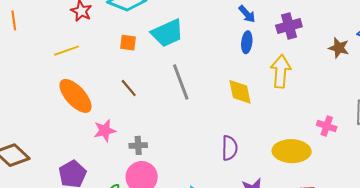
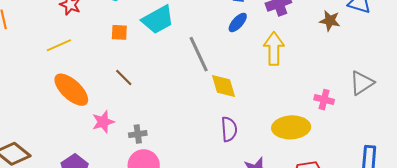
blue ellipse: (247, 42) -> (238, 22), turned 40
gray line: (181, 82) -> (199, 54), moved
yellow diamond: (240, 92) -> (224, 86), moved

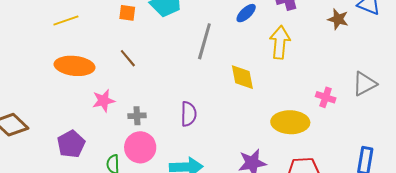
gray line: (199, 54) -> (204, 41), turned 36
yellow diamond: (224, 86) -> (242, 77), moved
orange ellipse: (71, 90) -> (75, 66), turned -42
purple semicircle: (229, 129) -> (189, 114), moved

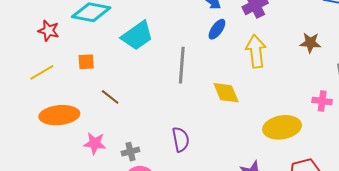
orange square: (127, 13) -> (86, 62), moved
brown star: (338, 19) -> (310, 43), moved
pink cross: (326, 97) -> (322, 101), moved
pink star: (104, 101) -> (95, 143), turned 30

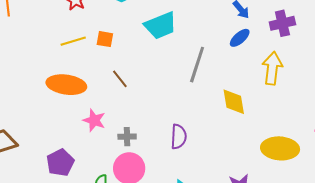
yellow line: (42, 72) -> (73, 41), moved

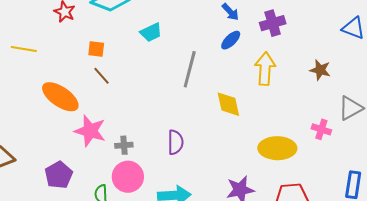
cyan trapezoid: (161, 25) -> (151, 32), size x0.7
yellow line: (73, 41) -> (24, 49), moved, turned 30
brown line: (120, 79) -> (102, 76), moved
orange ellipse: (66, 85) -> (60, 97), turned 30
pink star: (94, 120) -> (90, 131), size x1.4

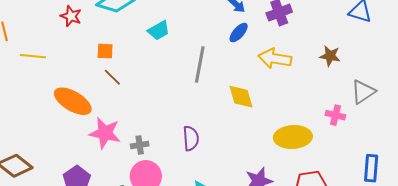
yellow arrow: (265, 69) -> (275, 58), turned -80

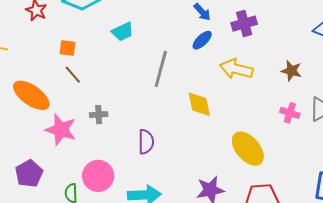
pink cross: (335, 115) -> (290, 113), moved
yellow ellipse: (293, 137) -> (248, 149), turned 48
gray cross: (140, 145) -> (99, 115), moved

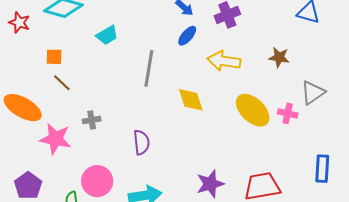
pink cross: (290, 113) -> (288, 113), moved
yellow ellipse: (248, 149) -> (253, 110), moved

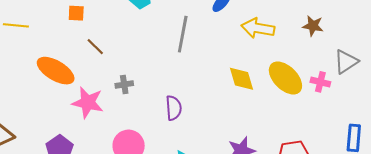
orange square: (54, 57) -> (76, 13), moved
yellow diamond: (191, 100) -> (241, 79), moved

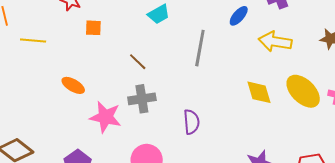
brown line: (95, 47) -> (138, 62), moved
orange ellipse: (56, 71) -> (73, 85), size x0.6
gray cross: (124, 85) -> (142, 99), size x1.5

